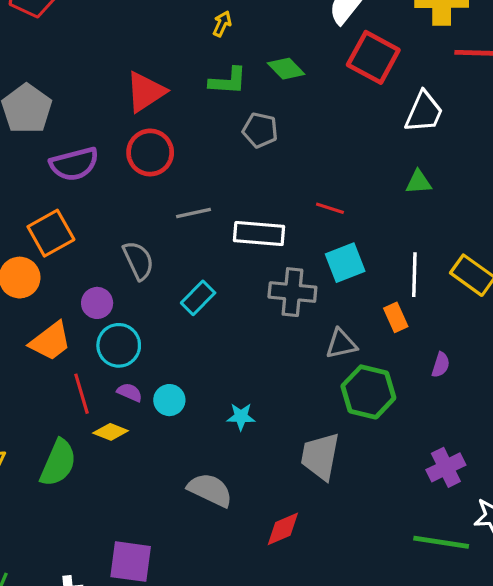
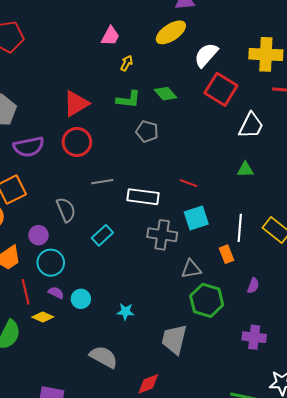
purple cross: (446, 467) -> (254, 337), moved, turned 30

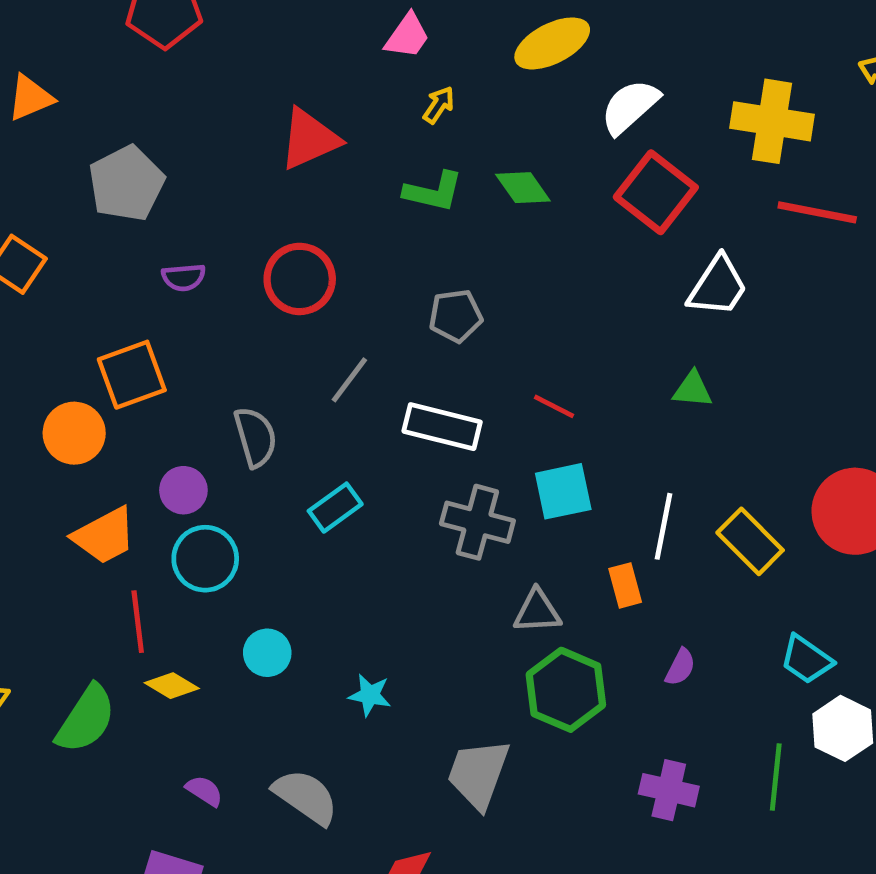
red triangle: (76, 104) -> (309, 139), moved
gray pentagon: (147, 132) -> (456, 316), moved, turned -30
purple semicircle: (29, 147) -> (184, 277), size x0.6
gray line: (102, 182) -> (349, 380), turned -50
purple semicircle: (56, 293) -> (204, 791), moved

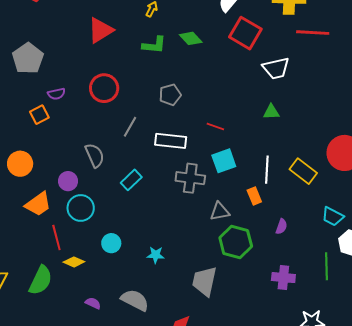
white trapezoid: (718, 286) -> (276, 68), turned 52
orange square: (132, 375) -> (39, 115), moved, size x0.7

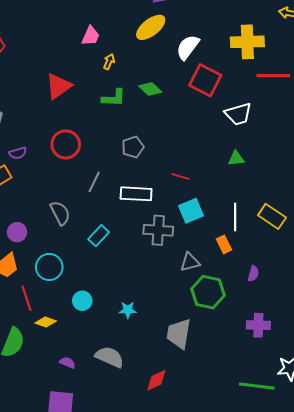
purple circle: (68, 181) -> (17, 232), moved

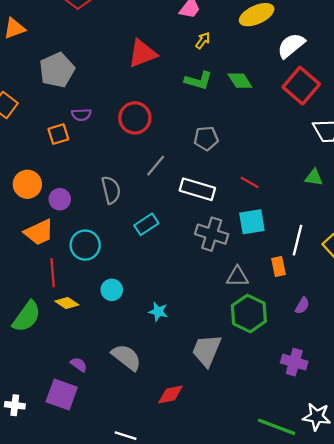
purple semicircle: (67, 363) -> (79, 365), moved

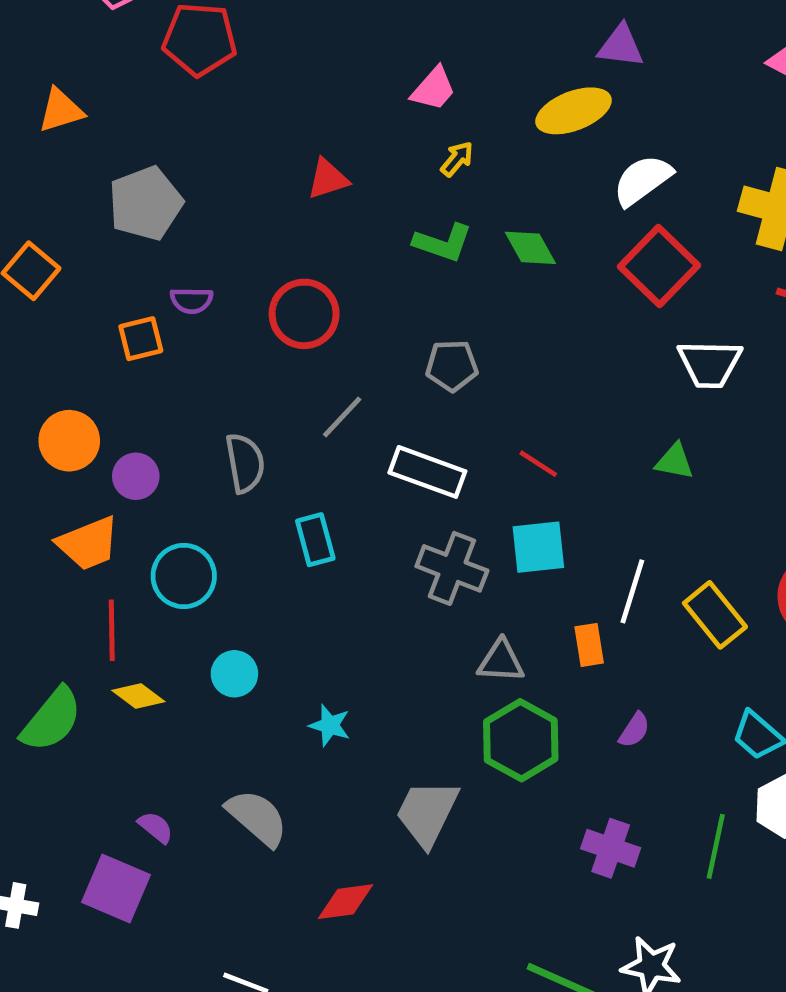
red triangle: (142, 54) -> (328, 179), size x0.7
cyan rectangle: (146, 224) -> (315, 540), turned -75

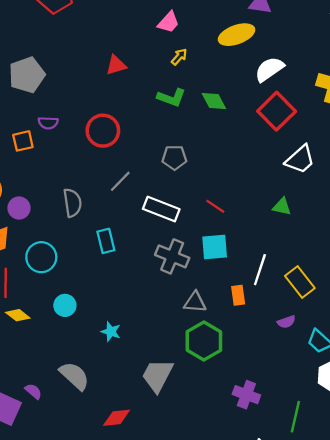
white trapezoid: (710, 364) -> (300, 159), turned -44
purple semicircle: (634, 730) -> (286, 322), moved, turned 36
purple semicircle: (156, 827) -> (33, 391), moved
green line: (716, 846) -> (295, 417), moved

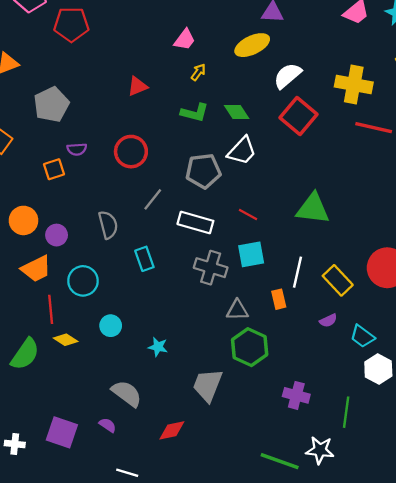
gray pentagon: (174, 158) -> (203, 171), size x1.4
white trapezoid: (300, 159) -> (242, 151), moved
green triangle: (282, 207) -> (313, 209), size x1.8
purple semicircle: (33, 391) -> (108, 425), moved

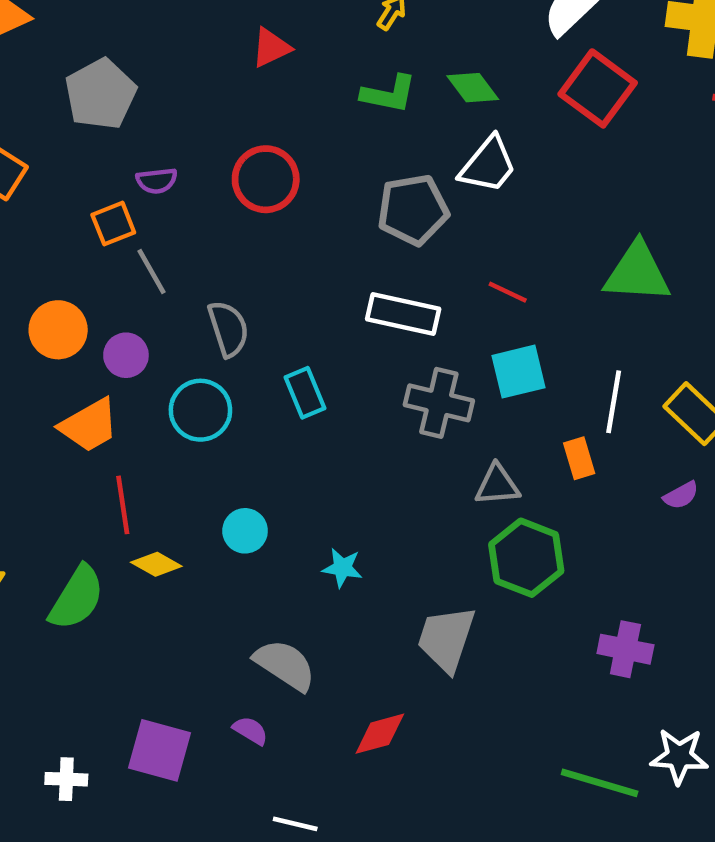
gray line: (153, 199) -> (152, 271), moved, turned -65
cyan circle: (83, 281) -> (200, 410), moved

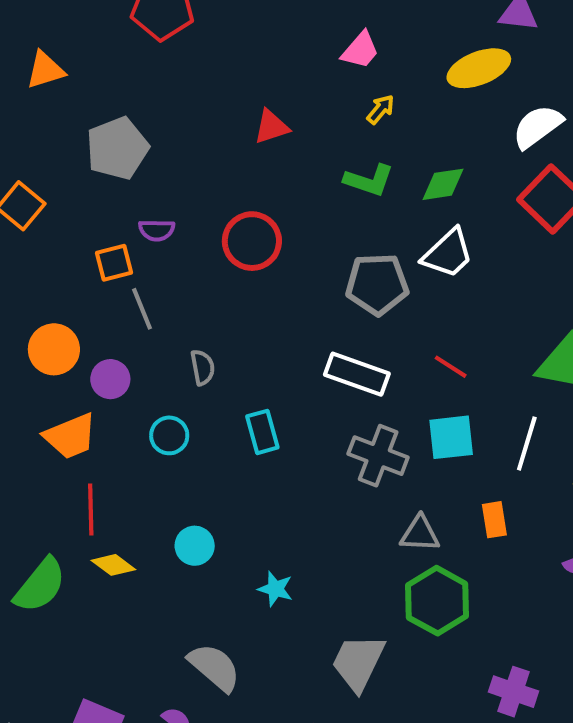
green diamond: (473, 88) -> (443, 184), turned -69
gray semicircle: (228, 329) -> (203, 367), size x0.7
white line: (614, 402) -> (527, 443), moved
cyan circle: (200, 410) -> (169, 435), size x0.7

